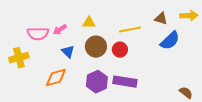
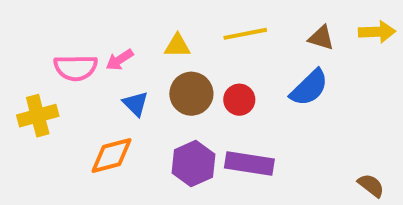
yellow line: (130, 30) -> (245, 34), moved
blue semicircle: (170, 41) -> (309, 88), moved

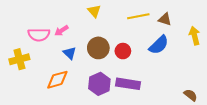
yellow arrow: (377, 32) -> (195, 36), moved, turned -102
yellow line: (245, 34) -> (138, 16), moved
yellow triangle: (177, 46) -> (94, 11), moved, turned 48

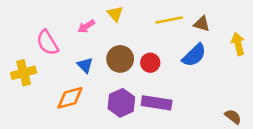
pink arrow: (61, 31) -> (86, 26), moved
pink semicircle: (39, 35) -> (47, 43), turned 60

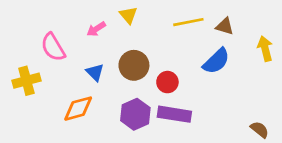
red circle: (150, 63) -> (167, 82), moved

